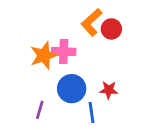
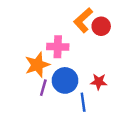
orange star: (44, 55) -> (37, 65), moved
purple line: (40, 110) -> (43, 88), moved

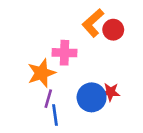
blue circle: (65, 80) -> (92, 97), moved
blue line: (83, 102) -> (55, 115), moved

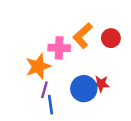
orange L-shape: (93, 23) -> (83, 36), moved
red circle: (113, 30) -> (111, 38), moved

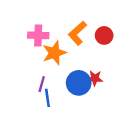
pink cross: (59, 48) -> (38, 35), moved
orange star: (38, 66) -> (54, 53), moved

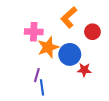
orange L-shape: (77, 33) -> (69, 17), moved
blue circle: (79, 83) -> (70, 54), moved

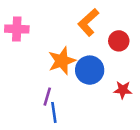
pink cross: (34, 32) -> (17, 29), moved
red star: (84, 70) -> (123, 90), moved

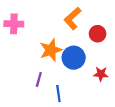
blue line: (54, 112) -> (58, 94), moved

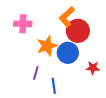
pink cross: (14, 24) -> (23, 24), moved
red circle: (98, 34) -> (78, 31), moved, size x1.5

